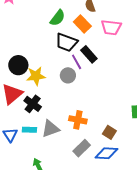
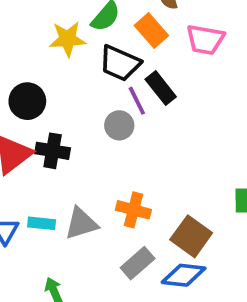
yellow star: (36, 76) -> (67, 39), moved
black cross: (33, 104) -> (53, 151), moved, turned -30
brown square: (109, 132) -> (191, 236), size x1.5

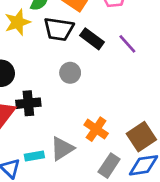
purple line: (137, 101) -> (127, 44), moved
orange cross: (133, 210) -> (96, 129), turned 35
brown square: (191, 236) -> (141, 137), turned 36

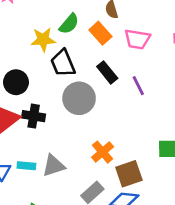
black trapezoid: (59, 29) -> (63, 63), moved, turned 44
gray circle: (70, 73) -> (79, 98), size x1.6
orange cross: (96, 129) -> (103, 152), moved

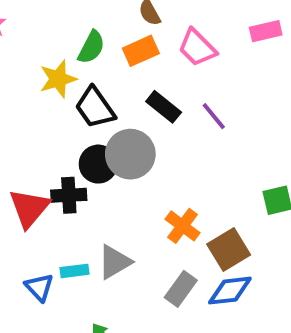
orange rectangle: (100, 33) -> (141, 51), turned -60
pink trapezoid: (137, 39) -> (197, 48), turned 48
black circle: (16, 82) -> (98, 164), moved

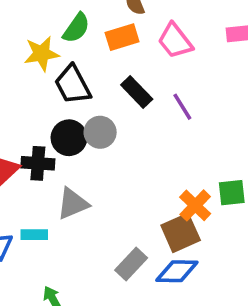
gray circle: (130, 154) -> (100, 132), size x0.7
orange cross: (183, 226) -> (195, 205), moved
gray triangle: (115, 262) -> (73, 204), moved

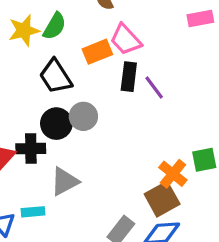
orange rectangle: (122, 37) -> (97, 52), moved
pink trapezoid: (175, 41) -> (126, 40), moved
yellow star: (42, 54) -> (24, 30), moved
black rectangle: (137, 92) -> (129, 77), moved, turned 56

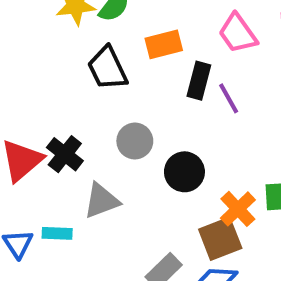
pink trapezoid: (126, 40) -> (238, 33), moved
gray circle: (83, 116) -> (135, 141), moved
black circle: (56, 124) -> (184, 172), moved
black cross: (31, 149) -> (65, 154), turned 32

